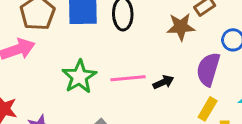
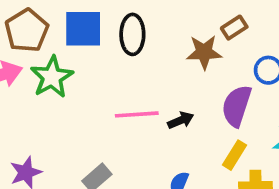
green star: (79, 77) -> (52, 77), moved

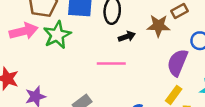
black arrow: (181, 120) -> (127, 37), moved

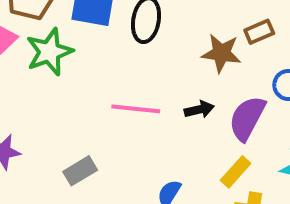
black arrow: (127, 37) -> (199, 109), moved

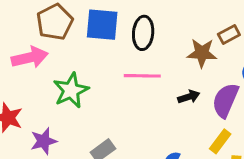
green star: (49, 52) -> (71, 90), moved
pink line: (136, 109) -> (142, 76), moved

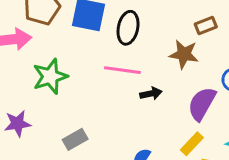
brown rectangle: (229, 34) -> (206, 25), moved
black arrow: (189, 97) -> (151, 94), moved

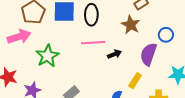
brown star: (184, 54) -> (131, 25), turned 30
yellow rectangle: (192, 144) -> (135, 81), moved

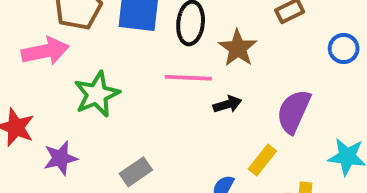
brown star: (131, 25) -> (238, 48), moved
blue circle: (166, 35) -> (344, 48), moved

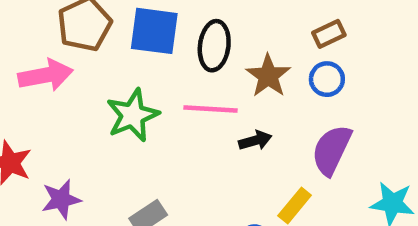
blue circle: (344, 48) -> (327, 79), moved
green star: (97, 94) -> (133, 115), moved

